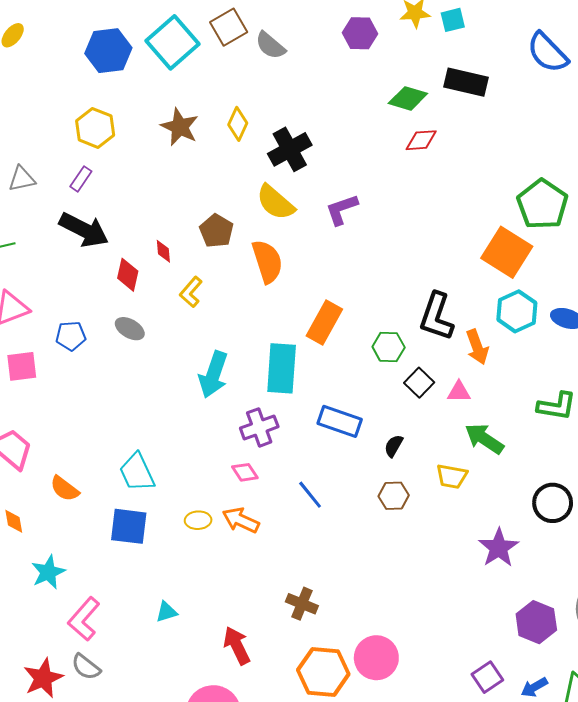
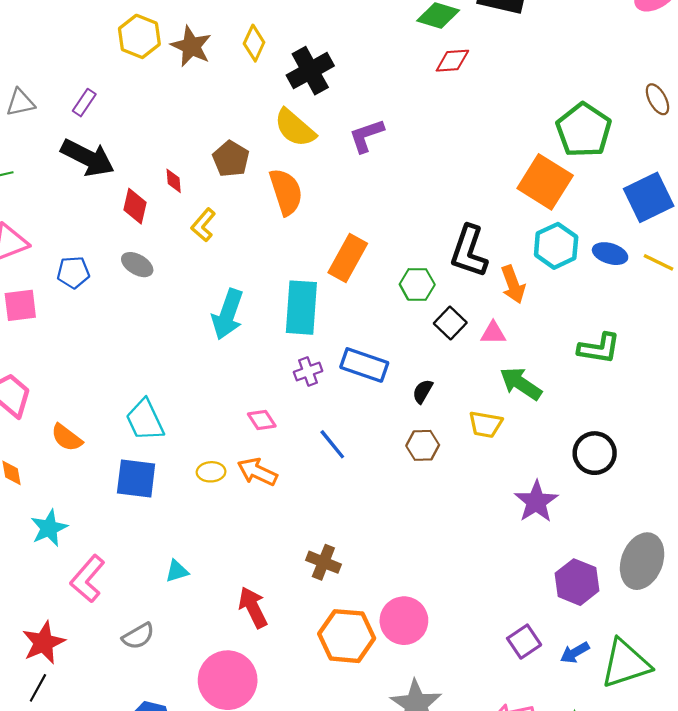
yellow hexagon: (95, 128) -> (139, 36), moved
purple cross: (259, 427) -> (308, 372), moved, size x0.7
gray semicircle: (86, 667) -> (138, 636), moved, turned -68

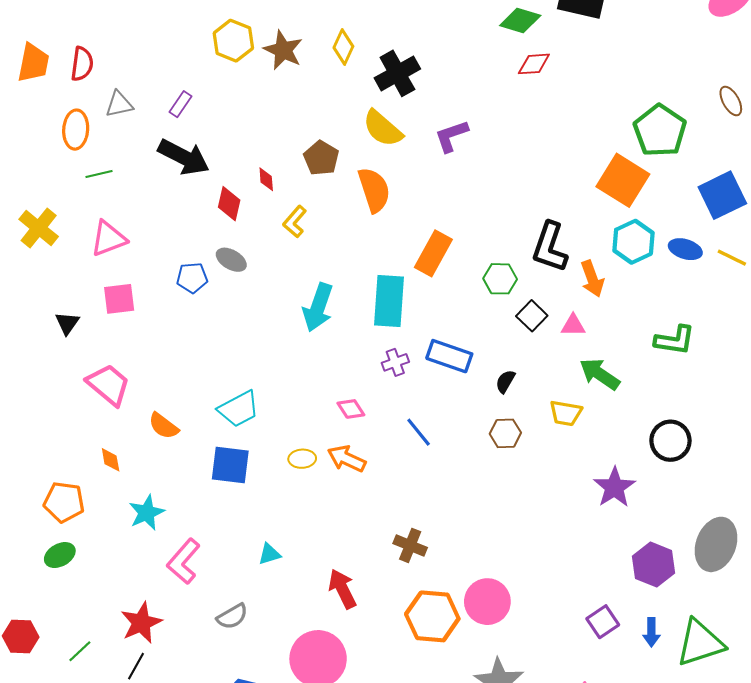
blue pentagon: (73, 272) -> (192, 278), moved
cyan trapezoid: (145, 420) -> (239, 409), turned -93
blue arrow: (575, 653) -> (651, 632), turned -60

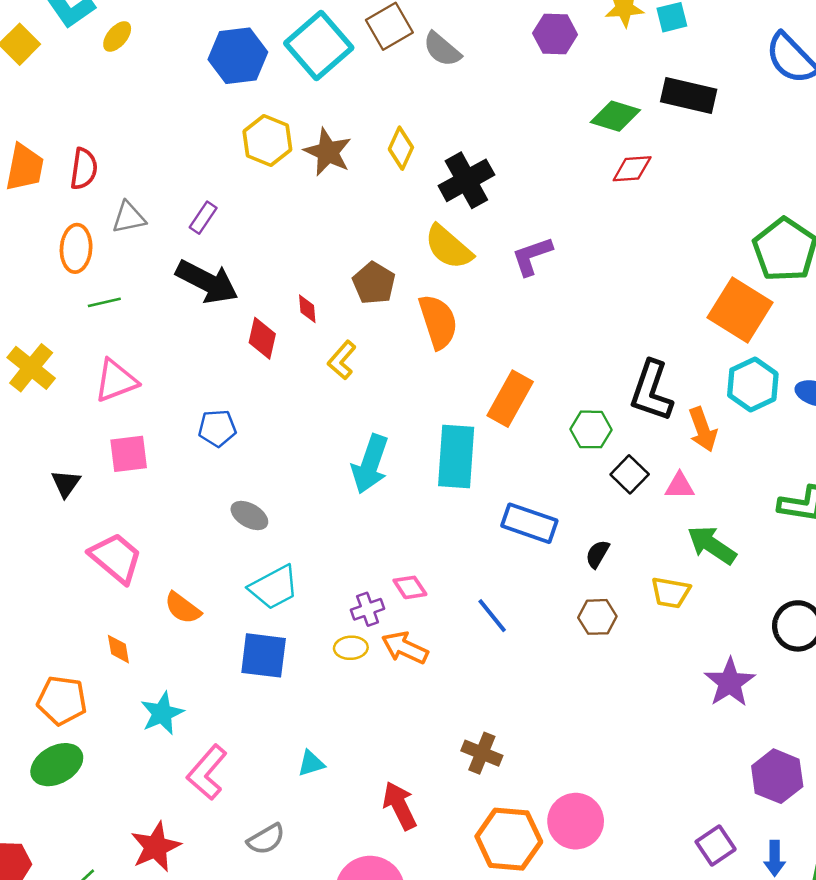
gray ellipse: (231, 260) -> (249, 515), moved
purple cross: (395, 362) -> (368, 609), moved
green ellipse: (60, 555) -> (57, 765), size x1.4

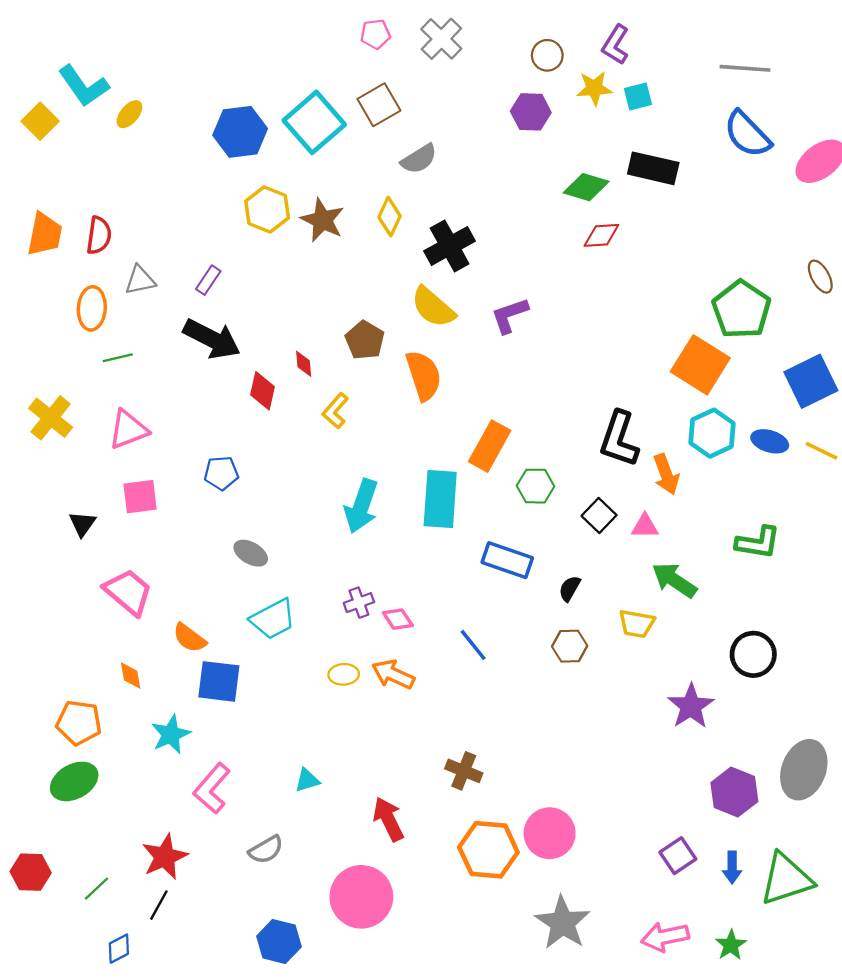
gray semicircle: (442, 49) -> (419, 159), moved, turned -72
green hexagon: (591, 429) -> (535, 486), moved
purple cross: (368, 609) -> (359, 603), moved
blue square: (264, 655) -> (219, 681), moved

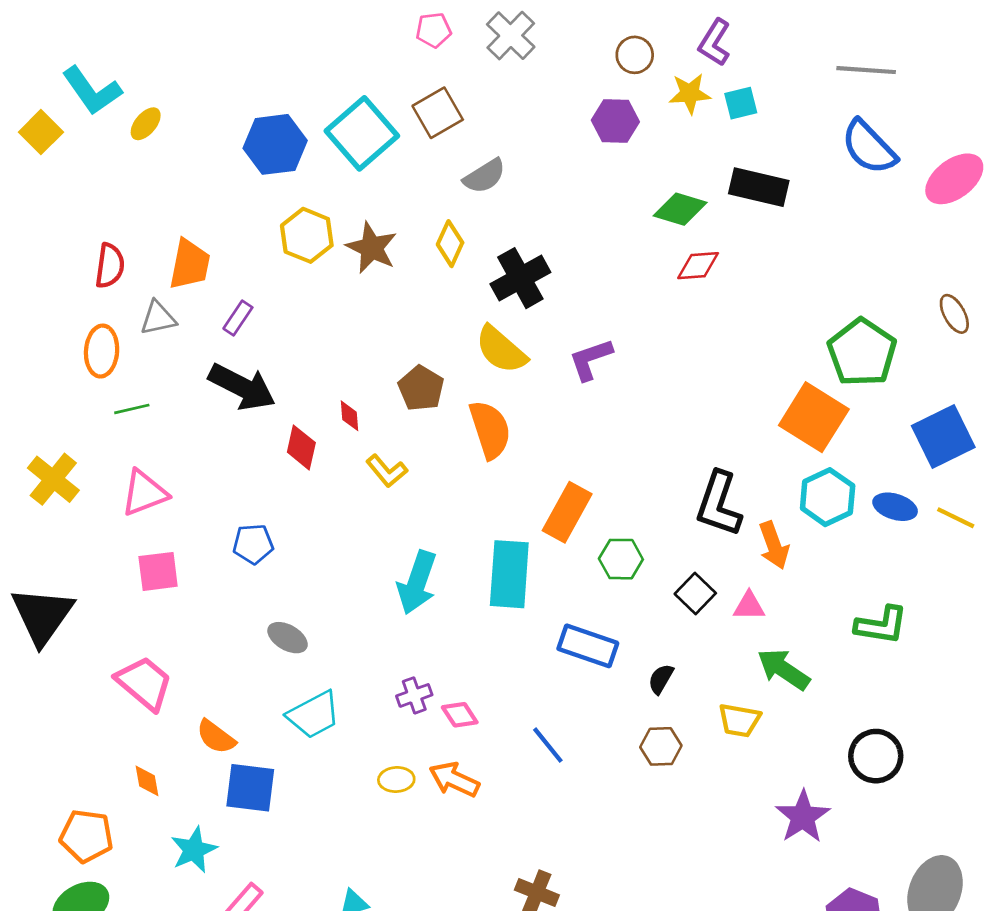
orange trapezoid: (45, 234) -> (190, 264), moved
yellow L-shape: (335, 411) -> (387, 471), turned -81
black triangle: (82, 524) -> (42, 616), moved, size x2.0

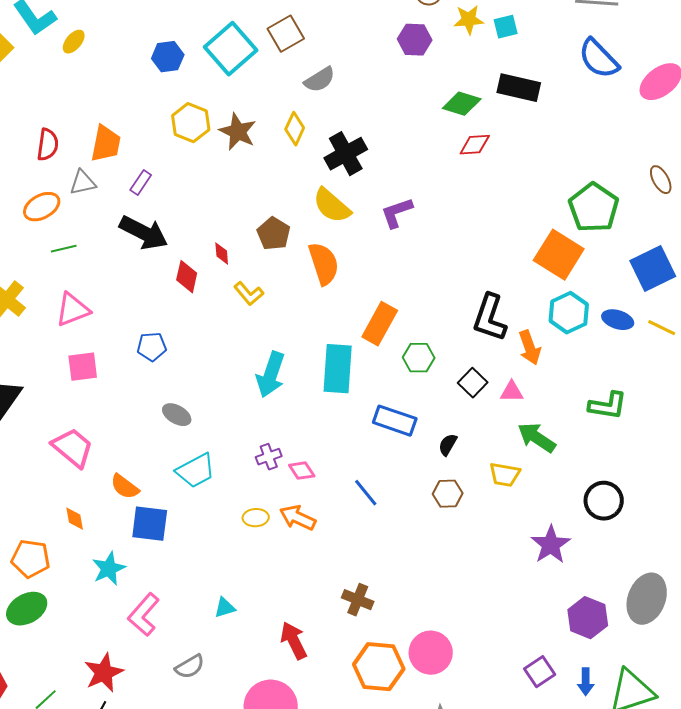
blue hexagon: (275, 144) -> (168, 57), size x0.7
orange ellipse: (102, 351) -> (42, 207), turned 57

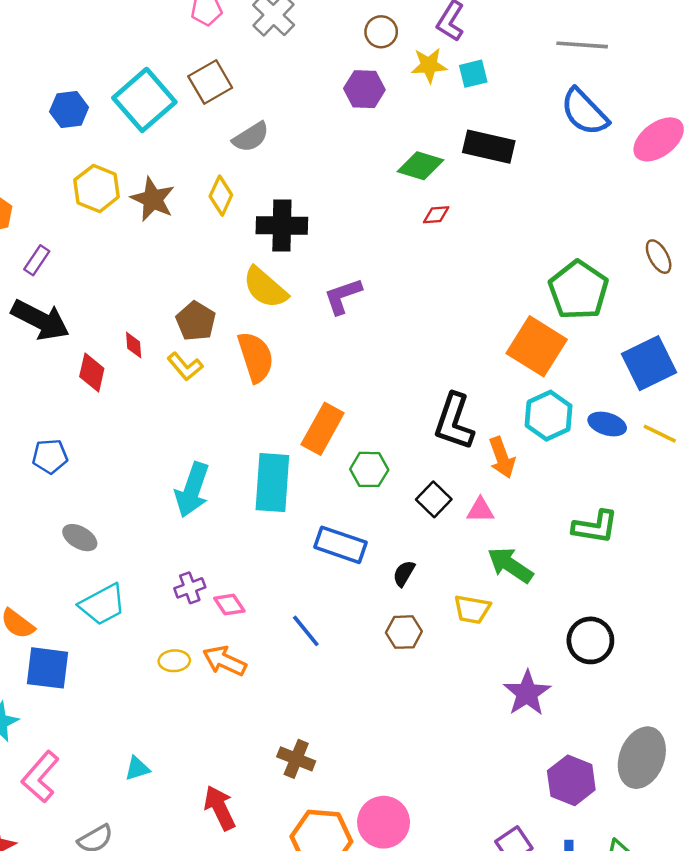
red diamond: (475, 145) -> (436, 215), size x0.7
black cross: (346, 154) -> (282, 226), turned 30
yellow L-shape: (249, 294) -> (185, 367), moved

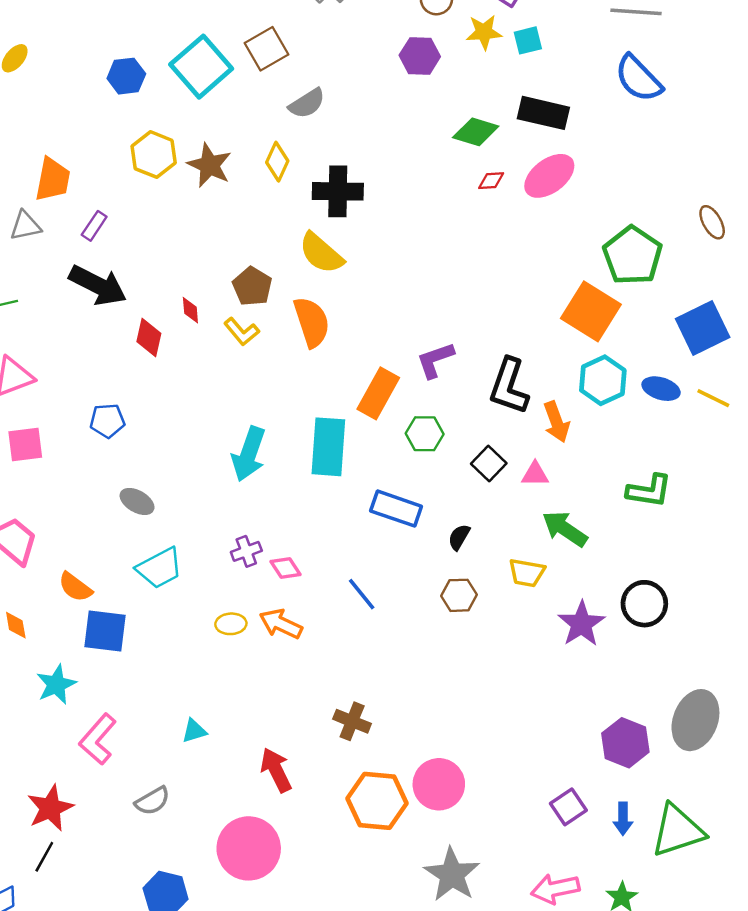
pink ellipse: (659, 139) -> (549, 176), moved
purple L-shape: (343, 296) -> (435, 360), moved
purple star: (527, 693) -> (581, 624), moved

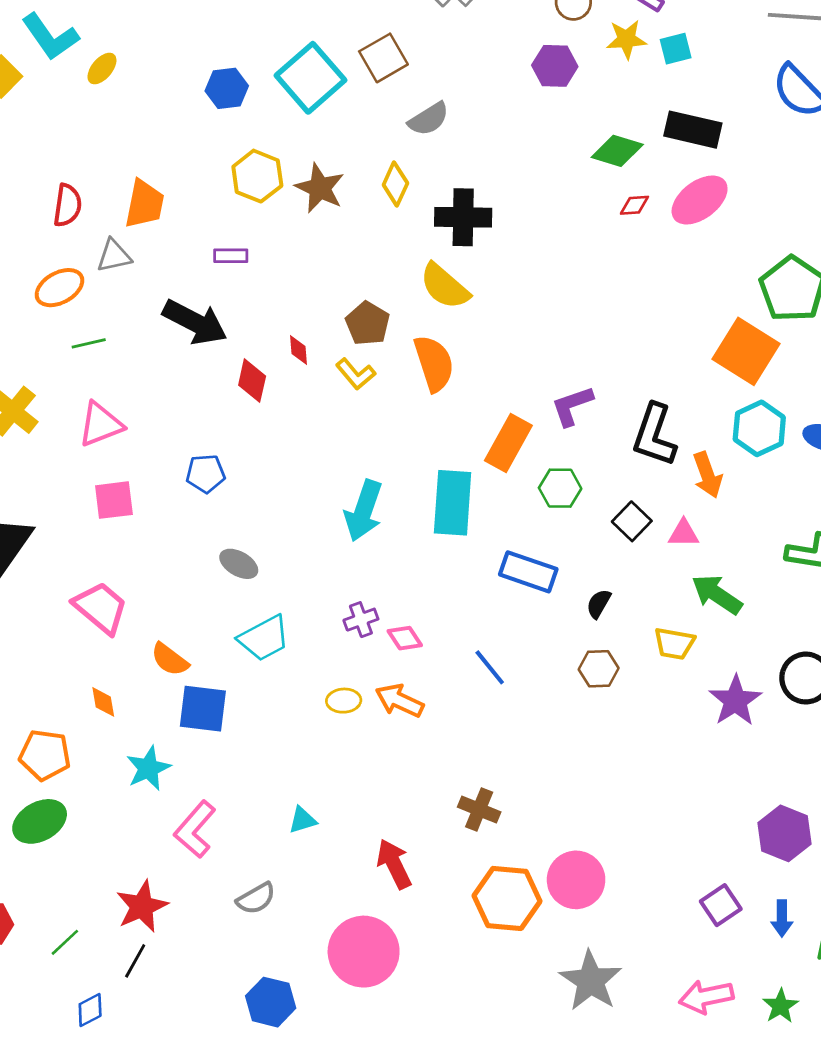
purple rectangle: (94, 226) -> (231, 256), moved, turned 56

